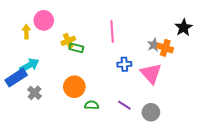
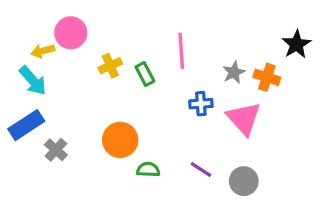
yellow arrow: (26, 32) -> (43, 51), turned -104
gray star: (154, 45) -> (234, 72), moved
green rectangle: (76, 48) -> (145, 74), moved, turned 48
cyan arrow: (29, 65) -> (33, 81), moved, turned 78

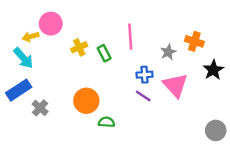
black star: (297, 44) -> (213, 70), moved
orange cross: (267, 77) -> (194, 41), moved
purple line: (201, 170) -> (143, 96), moved
gray circle: (244, 181) -> (216, 130), moved

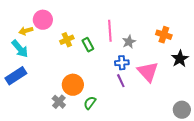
gray star: (168, 52) -> (129, 42), moved
purple line: (143, 96) -> (121, 81), turned 32
gray cross: (40, 108) -> (59, 102), moved
green semicircle: (107, 122) -> (90, 103), turned -56

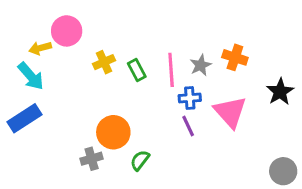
pink line: (110, 31) -> (171, 70), moved
orange cross: (164, 35) -> (235, 57), moved
gray cross: (59, 102) -> (92, 159), turned 32

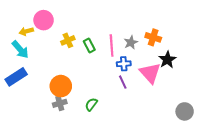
black star: (280, 92) -> (167, 60), moved
orange circle: (113, 132) -> (61, 86), moved

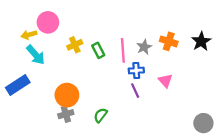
cyan arrow: (20, 50) -> (36, 55), moved
black star: (167, 60) -> (201, 41), moved
pink triangle: (150, 73) -> (165, 81), size x0.6

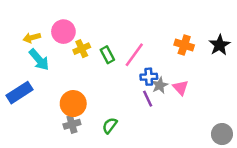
pink circle: (48, 22) -> (63, 32), moved
gray star: (144, 47) -> (160, 85), moved
pink line: (123, 50) -> (134, 55), turned 40

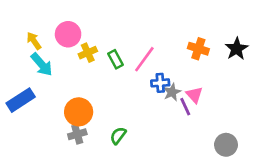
yellow arrow: (32, 38) -> (34, 41), turned 70
purple line: (148, 99) -> (185, 107), moved
gray circle: (222, 134) -> (226, 145), moved

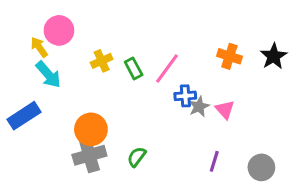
pink circle: (68, 34) -> (59, 30), moved
purple line: (185, 107) -> (214, 161), moved, turned 42
gray cross: (77, 134) -> (89, 155), size x1.5

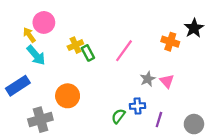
black star: (274, 56) -> (194, 28), moved
green rectangle: (134, 68) -> (88, 53), moved
blue cross: (185, 96) -> (138, 106), moved
gray cross: (89, 155) -> (40, 120), moved
green semicircle: (137, 157) -> (118, 116), moved

